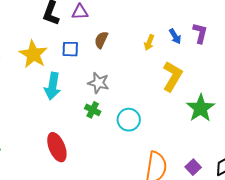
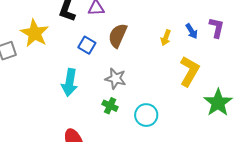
brown semicircle: (101, 40) -> (118, 36), size x1.4
blue square: (70, 49) -> (87, 45), turned 30
yellow star: (33, 54) -> (35, 33), moved

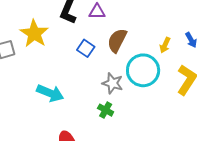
cyan arrow: (70, 82) -> (50, 93), moved, turned -80
cyan circle: (146, 115) -> (143, 70), moved, size x1.4

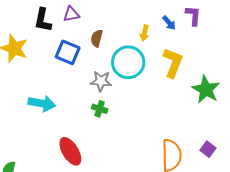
brown semicircle: (117, 40) -> (97, 38), size x0.7
blue square: (86, 48) -> (68, 52), size x1.4

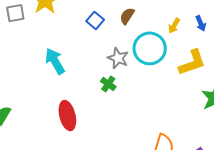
blue square: (68, 52) -> (95, 20), size x0.7
yellow L-shape: (173, 63) -> (192, 63), turned 32
cyan arrow: (42, 103) -> (55, 61), turned -148

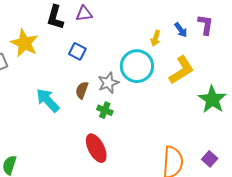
brown semicircle: (127, 16) -> (82, 90), moved
gray star: (118, 58) -> (108, 83), turned -30
red ellipse: (67, 116) -> (96, 148), moved

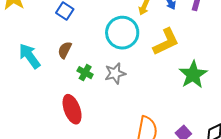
gray star: (108, 83) -> (115, 73), moved

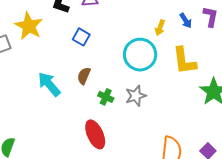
yellow L-shape: (166, 42) -> (184, 61), turned 112

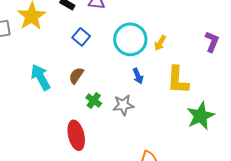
blue arrow: (186, 21) -> (138, 76), moved
cyan circle: (140, 55) -> (130, 39), moved

